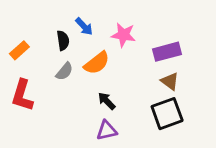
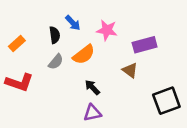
brown triangle: (170, 81) -> (130, 70), moved
red L-shape: (22, 95) -> (19, 82), turned -88
black square: (167, 114) -> (166, 101), moved

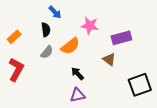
blue arrow: (73, 23) -> (55, 12), moved
red L-shape: (19, 82) -> (16, 70), turned -80

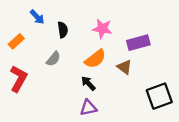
blue arrow: (55, 12) -> (37, 17), moved
black semicircle: (46, 30) -> (63, 30), moved
orange semicircle: (70, 46) -> (95, 59), moved

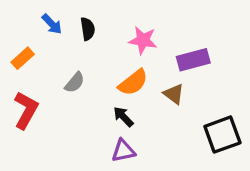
black semicircle: (63, 30) -> (88, 29), moved

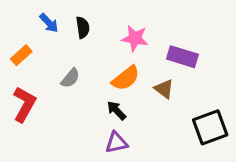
purple rectangle: (193, 60) -> (182, 57), turned 32

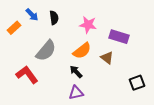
orange rectangle: (21, 55) -> (14, 28), moved
gray semicircle: (70, 78) -> (46, 51), size x1.6
red L-shape: (24, 104) -> (27, 75), moved, turned -65
black square: (210, 127) -> (137, 83), size x0.7

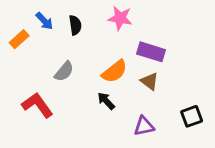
pink star: (88, 25) -> (120, 18), moved
purple rectangle: (119, 37) -> (151, 52), moved
gray semicircle: (46, 51) -> (64, 71), size x0.7
purple triangle: (76, 93) -> (144, 126), moved

